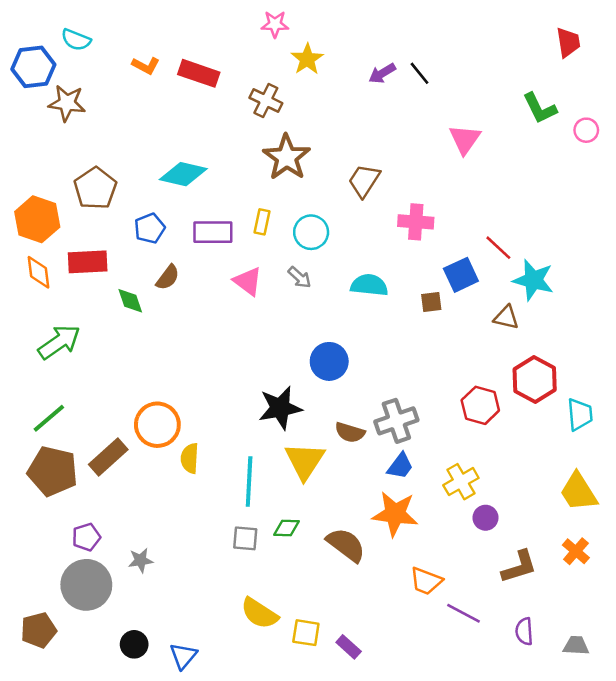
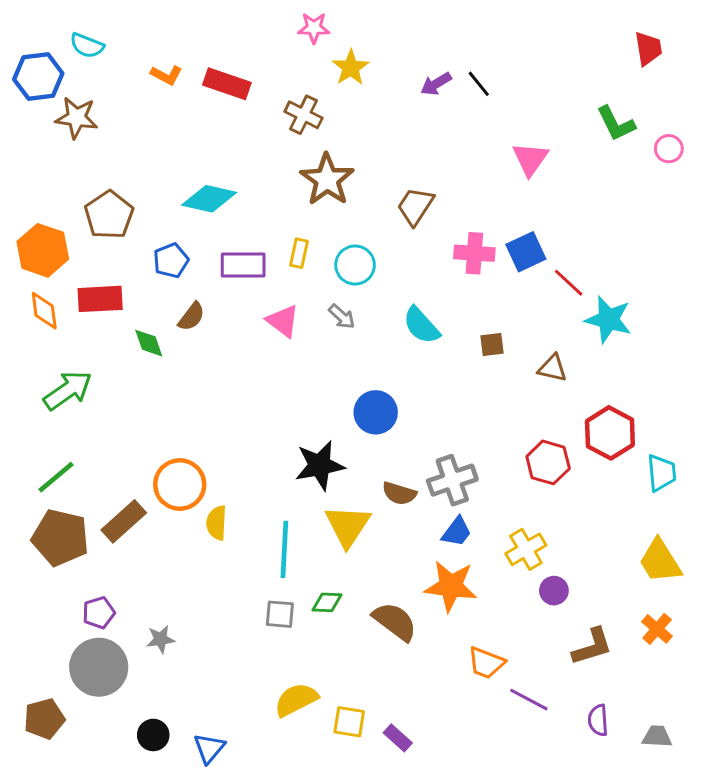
blue square: (461, 275) -> (526, 252), moved
cyan semicircle: (369, 285) -> (421, 325), turned -138
brown triangle: (506, 317) -> (552, 368), moved
yellow semicircle: (259, 613) -> (296, 700), turned 120

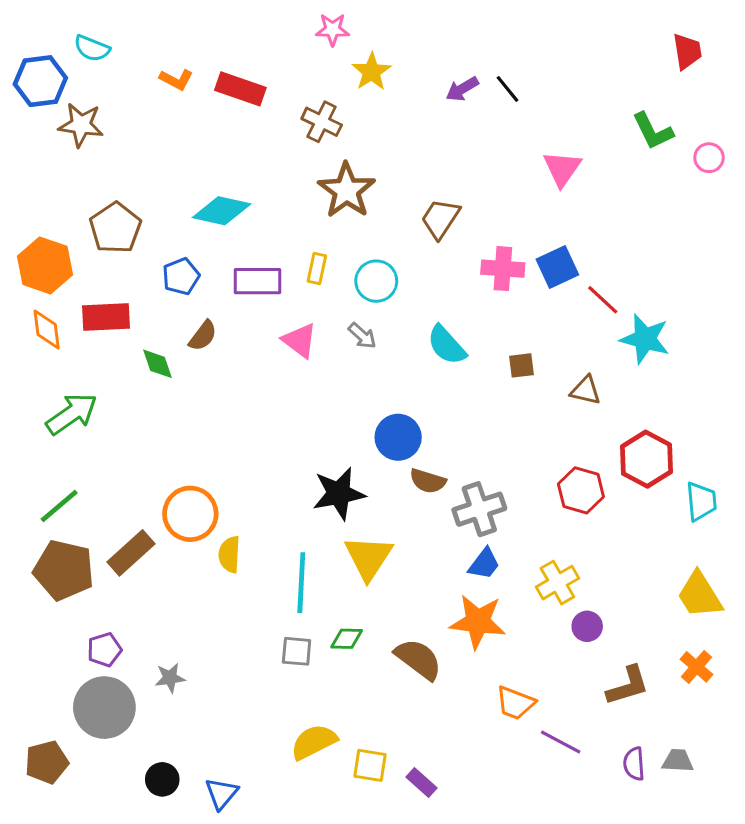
brown semicircle: (399, 493) -> (428, 481), moved
gray trapezoid: (657, 736) -> (678, 761), moved

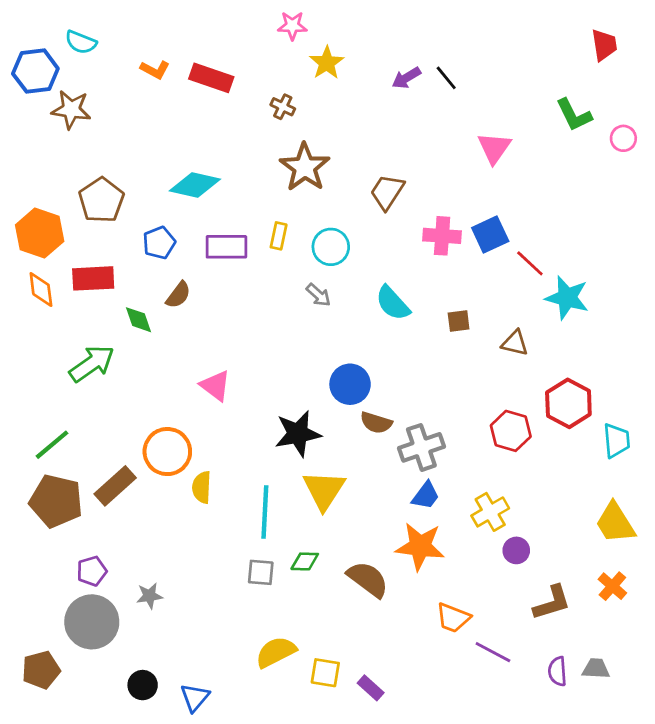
brown cross: (322, 122) -> (283, 107), size x0.7
pink triangle: (300, 340) -> (215, 386), moved
green arrow: (72, 414) -> (92, 364), moved

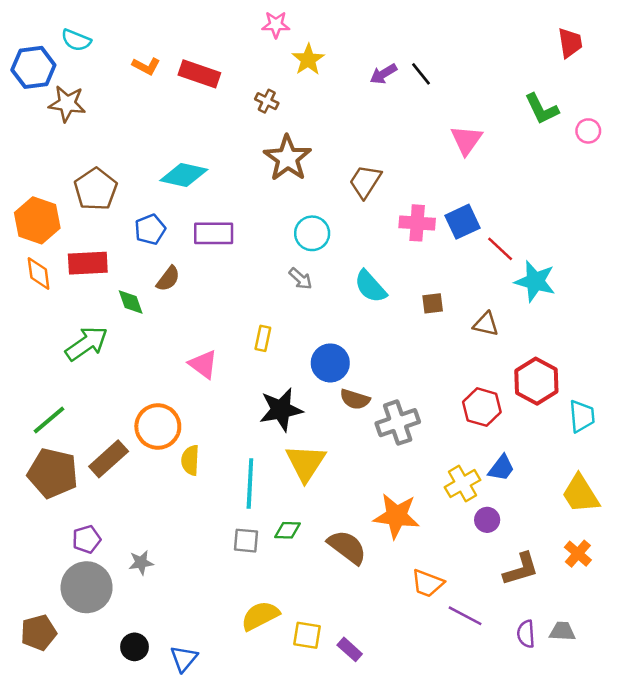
yellow rectangle: (279, 236) -> (263, 338), moved
blue trapezoid: (426, 495) -> (501, 468), moved

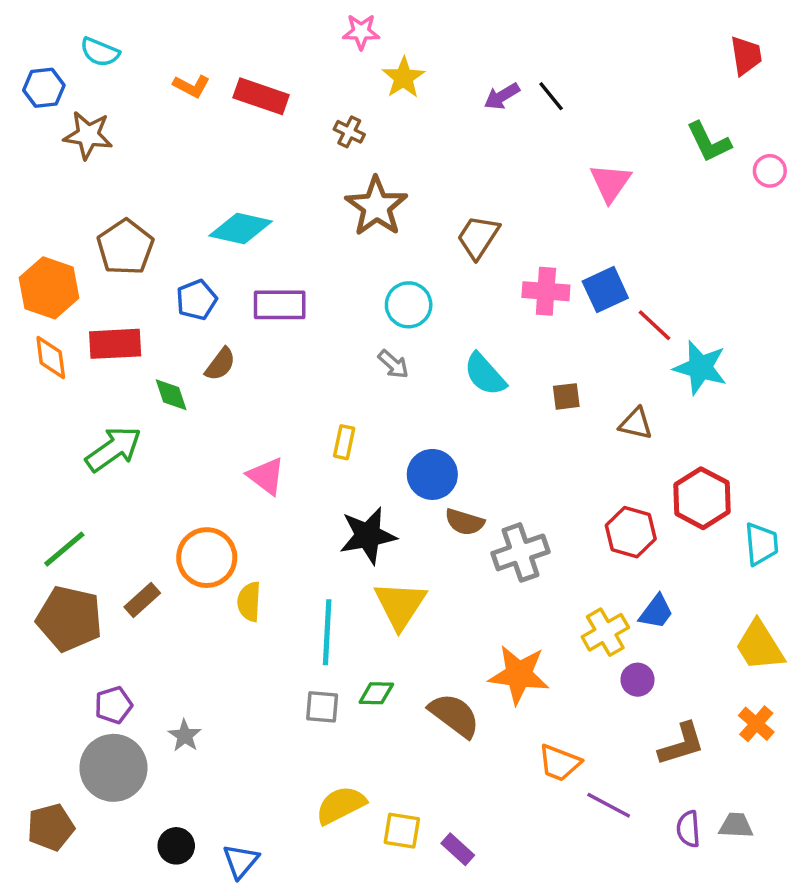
blue hexagon: (33, 67) -> (44, 88), size x0.7
brown rectangle: (109, 459) -> (142, 600), size x0.7
gray star: (141, 563) -> (185, 736), turned -30

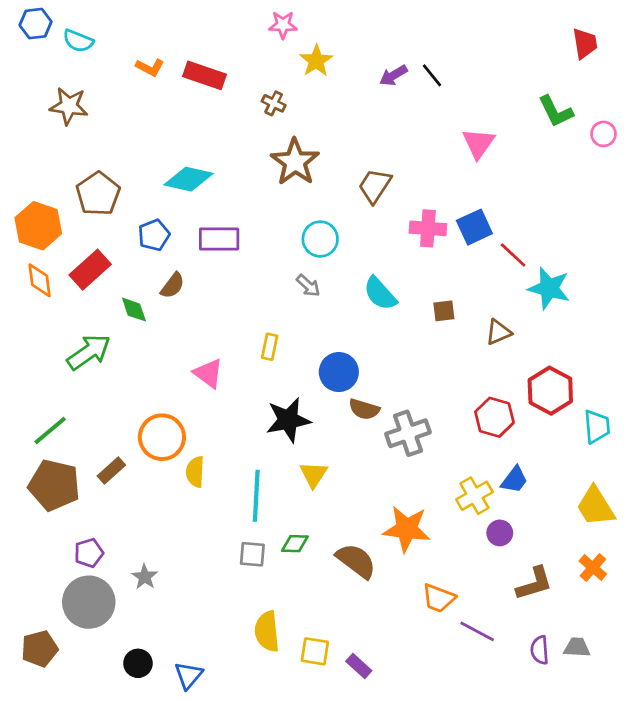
blue hexagon: (44, 88) -> (36, 24), moved
red rectangle: (115, 344) -> (90, 270), turned -39
brown triangle: (636, 424) -> (498, 332), turned -36
yellow triangle: (400, 605) -> (314, 474), size x0.7
yellow semicircle: (341, 805) -> (267, 631), turned -69

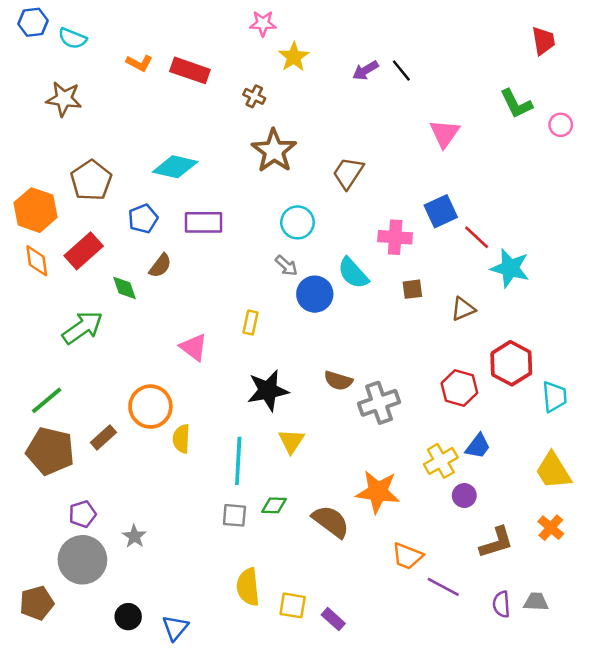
pink cross: (428, 228) -> (395, 237), moved
blue circle: (339, 372) -> (315, 294), moved

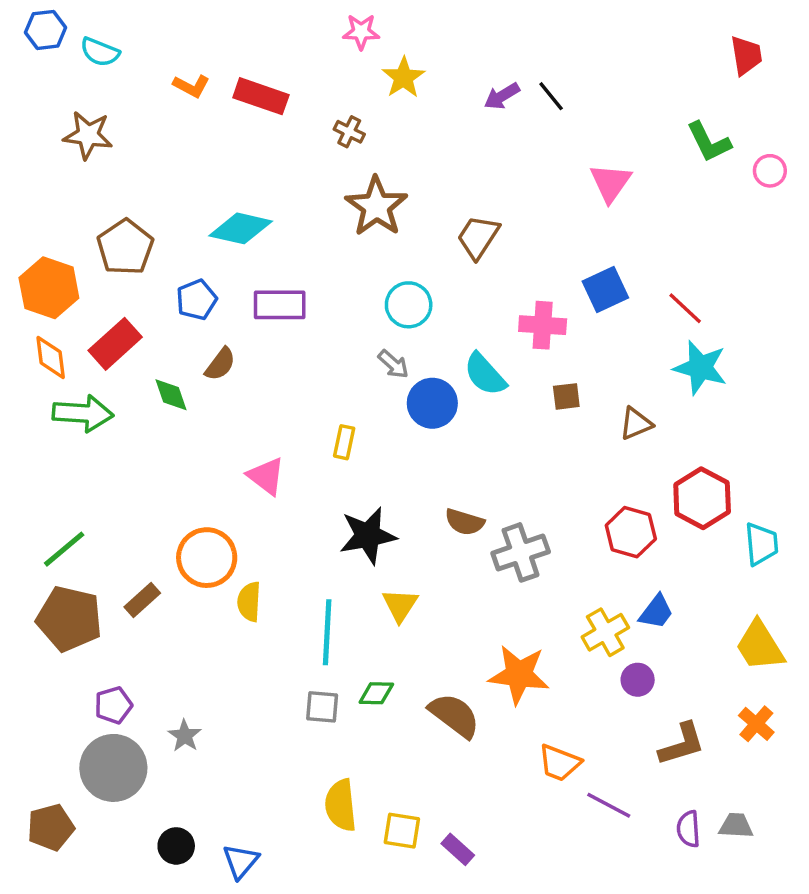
red line: (477, 237) -> (685, 308), moved
green arrow: (82, 327) -> (83, 413), moved, turned 39

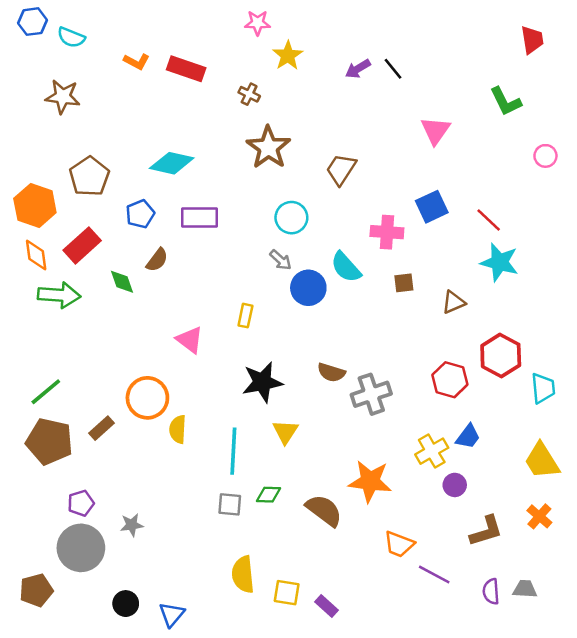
pink circle: (770, 171) -> (545, 156), moved
gray star: (185, 736) -> (132, 525), turned 30

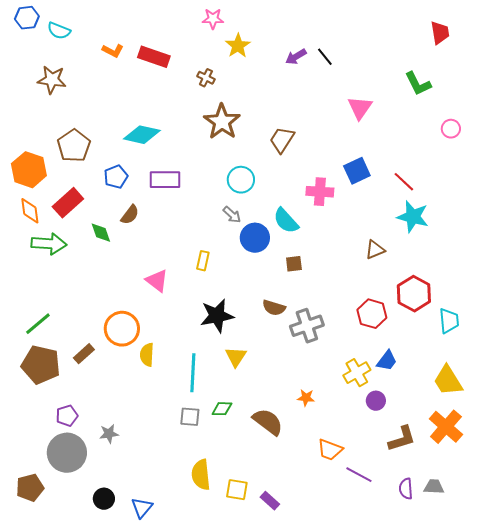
brown square: (404, 283) -> (294, 264), moved
orange star: (370, 481) -> (306, 398), size x0.5
orange cross: (539, 516) -> (446, 427), size x1.6

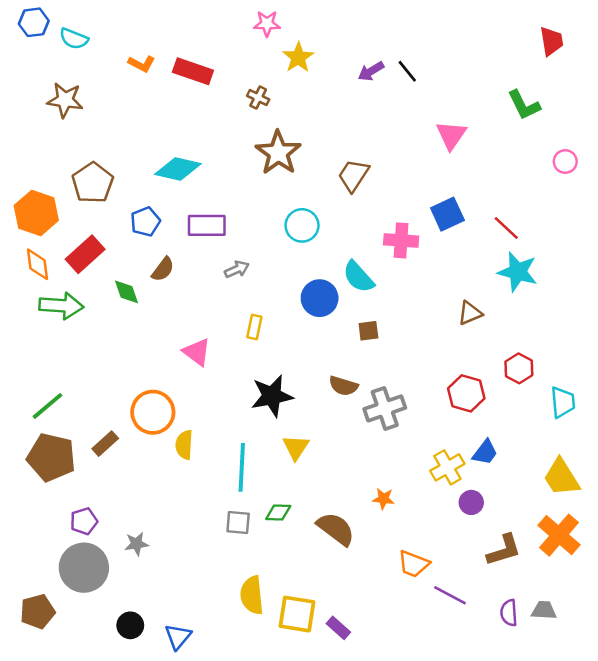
gray arrow: (232, 215) -> (237, 269), moved, turned -66
red hexagon: (414, 294) -> (519, 368), size x0.7
yellow square: (237, 490) -> (297, 614), size x1.4

